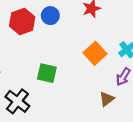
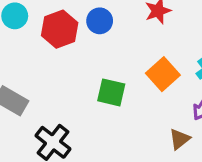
green square: (47, 73) -> (111, 92), moved

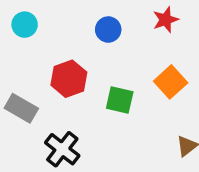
red hexagon: (60, 29) -> (69, 79), moved

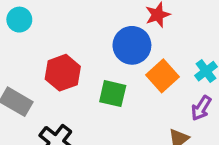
blue circle: (108, 30) -> (132, 45), moved, size x1.5

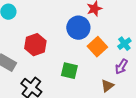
green square: (113, 94) -> (69, 71), moved

